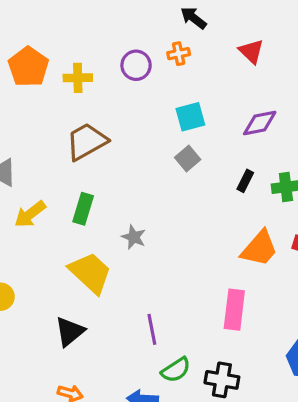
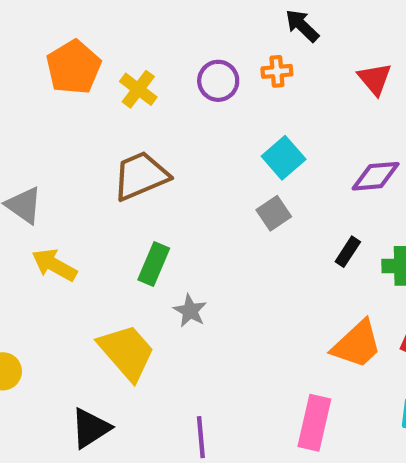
yellow cross: (78, 78) -> (138, 89), turned 32
cyan square: (190, 117) -> (284, 158), turned -32
green rectangle: (83, 209) -> (154, 264), moved
yellow arrow: (30, 214) -> (54, 265), turned 60

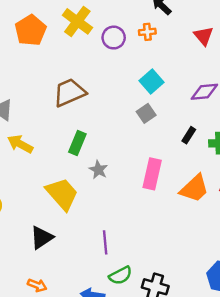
yellow cross: (138, 89) -> (77, 21), moved, size x1.4
pink rectangle: (314, 423) -> (152, 174), moved

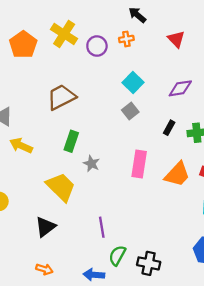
green semicircle: (120, 275) -> (117, 256), turned 150

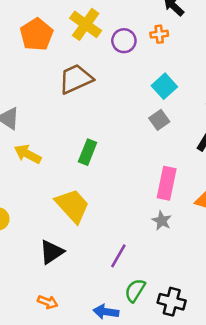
brown trapezoid: (61, 97) -> (76, 79), moved
gray star: (91, 164) -> (162, 221), moved
purple line: (102, 227) -> (118, 256), turned 36

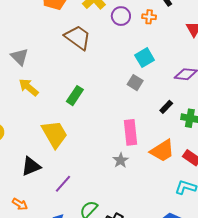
brown trapezoid: (76, 79) -> (78, 37), turned 48
gray square: (159, 120) -> (135, 83), turned -35
pink rectangle: (167, 183) -> (130, 132), turned -30
purple line: (118, 256) -> (63, 184), moved

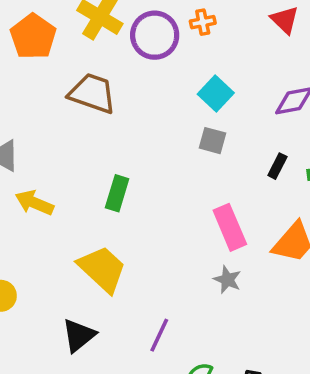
purple circle: (121, 16) -> (155, 35), size x1.4
purple line: (63, 184) -> (159, 335), moved

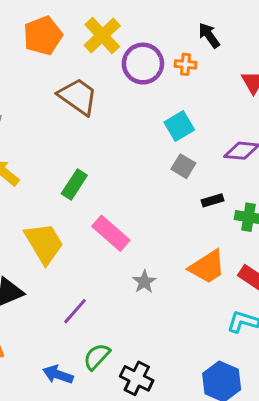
gray square: (213, 141) -> (183, 166), moved
black rectangle: (277, 166) -> (213, 200), turned 30
pink rectangle: (230, 227) -> (111, 233), moved, turned -42

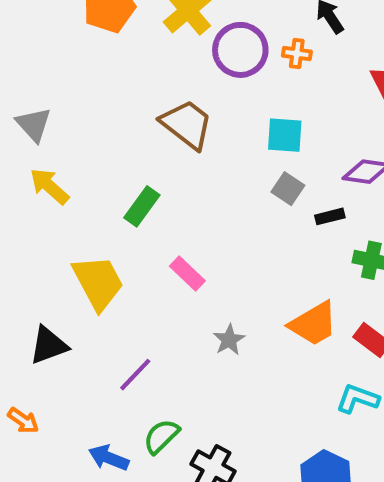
brown trapezoid: (78, 96) -> (187, 124), moved
cyan square: (179, 126) -> (285, 135), turned 32
black rectangle: (213, 200) -> (330, 216), moved
pink rectangle: (111, 233) -> (187, 273), size x0.7

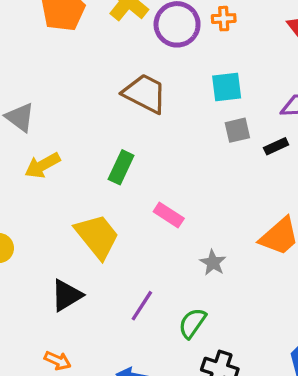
yellow arrow: (49, 186) -> (43, 165), turned -60
gray square: (288, 189) -> (237, 130), turned -36
green semicircle: (161, 436) -> (192, 323), moved

